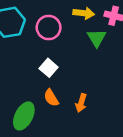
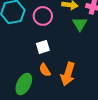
white square: (49, 68) -> (43, 47), turned 32
orange arrow: (81, 103) -> (68, 74), size x1.6

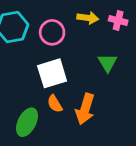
green triangle: (80, 24) -> (108, 63), moved
white square: (43, 47) -> (52, 73), size x1.6

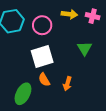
orange arrow: (85, 109) -> (67, 84), size x0.6

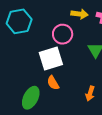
pink circle: (42, 25) -> (63, 34), moved
orange arrow: (67, 84) -> (90, 93), moved

